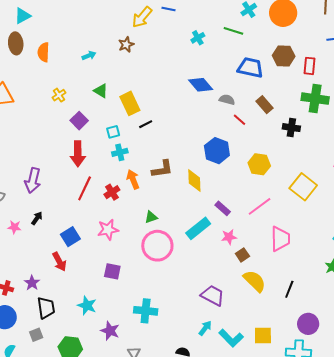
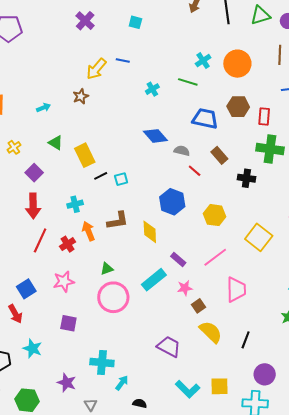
cyan square: (113, 132) -> (121, 179), moved
cyan star: (87, 306) -> (32, 348), moved
cyan arrow: (205, 328) -> (122, 383), moved

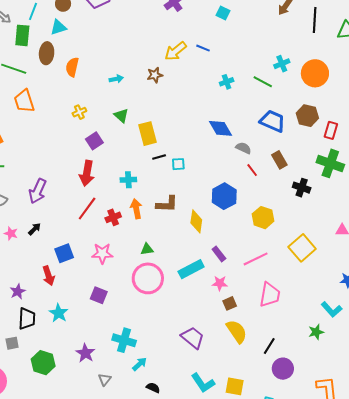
purple circle: (265, 374) -> (283, 369), moved

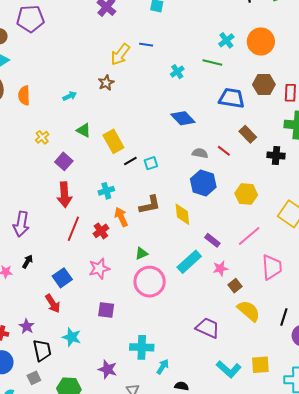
gray semicircle: (243, 148) -> (200, 153), moved

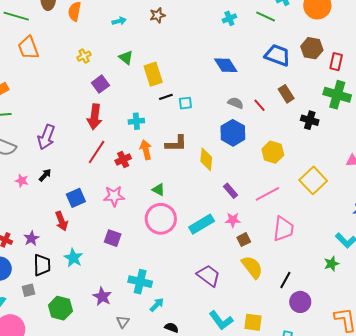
green triangle: (142, 253) -> (158, 190), turned 40
cyan rectangle: (189, 262) -> (202, 224), moved

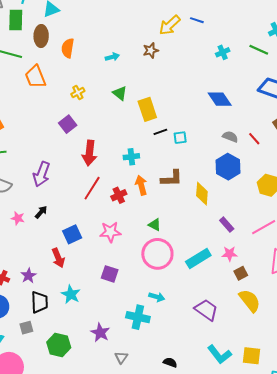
orange trapezoid: (28, 48) -> (35, 77), moved
purple square: (100, 84) -> (68, 124), moved
cyan arrow: (157, 305) -> (157, 297), moved, turned 63

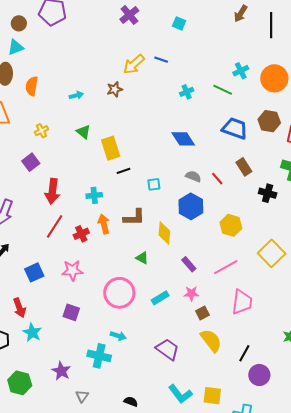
cyan square: (180, 138) -> (154, 184), moved
green triangle: (155, 225) -> (142, 258), moved
red arrow: (58, 258) -> (19, 308), moved
cyan rectangle: (198, 258) -> (160, 298), size x0.7

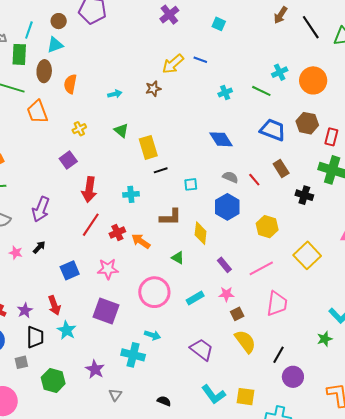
black line: (271, 25) -> (311, 27), turned -35
orange arrow: (104, 224) -> (141, 241), moved, turned -42
purple square: (71, 312) -> (106, 311), size x1.5

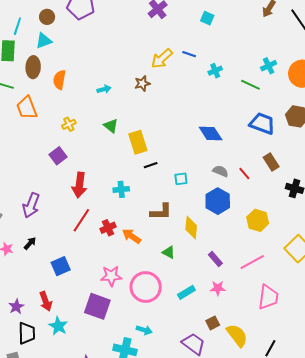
cyan cross: (225, 93) -> (215, 71), moved
pink star: (108, 269) -> (111, 276), moved
brown square: (237, 314) -> (213, 323), moved

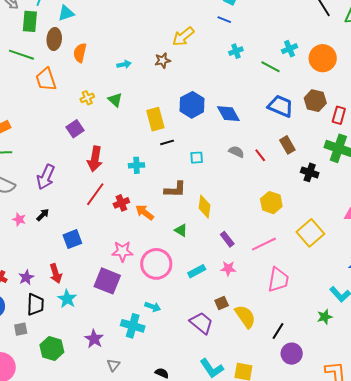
blue line: (189, 54) -> (224, 20), moved
green triangle: (111, 126) -> (115, 100), moved
blue hexagon: (218, 201) -> (192, 105), moved

